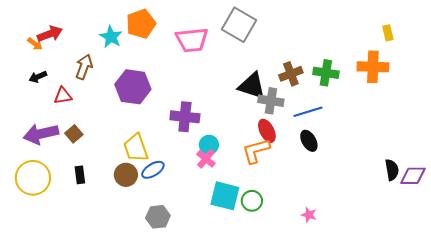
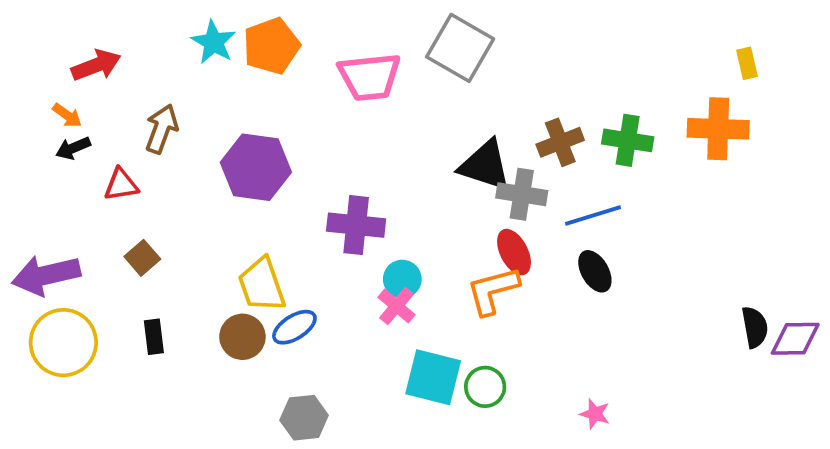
cyan star: (111, 37) -> (214, 42), moved
orange arrow: (35, 44) -> (67, 115), moved
purple arrow: (41, 134) -> (46, 275), moved

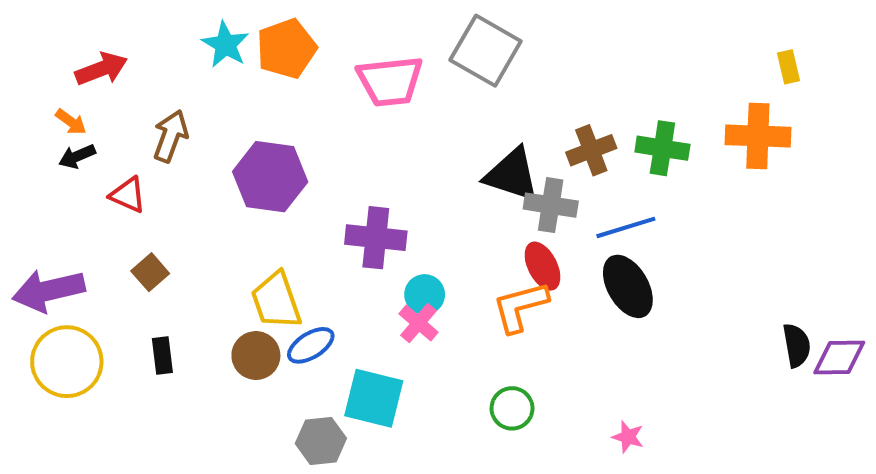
red triangle: (121, 185) -> (128, 195), turned 33
black ellipse: (595, 271) -> (628, 286), size x1.4
cyan square: (433, 377) -> (374, 398), moved

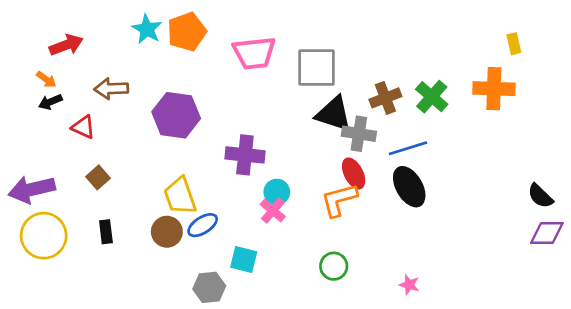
gray square: (486, 51) -> (317, 68), moved, turned -30
brown arrow: (171, 136) -> (111, 89), turned -112
green cross: (662, 148) -> (432, 97), turned 32
black semicircle: (797, 345) -> (540, 196), moved, turned 144
cyan square: (374, 398) -> (244, 260), size x0.7

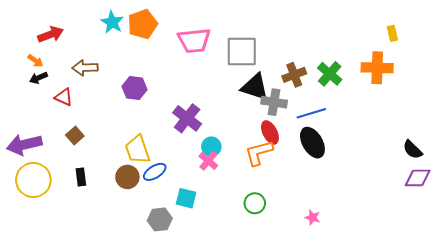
purple hexagon: (176, 115) -> (134, 88), size x0.7
purple cross: (245, 155) -> (187, 118), turned 32

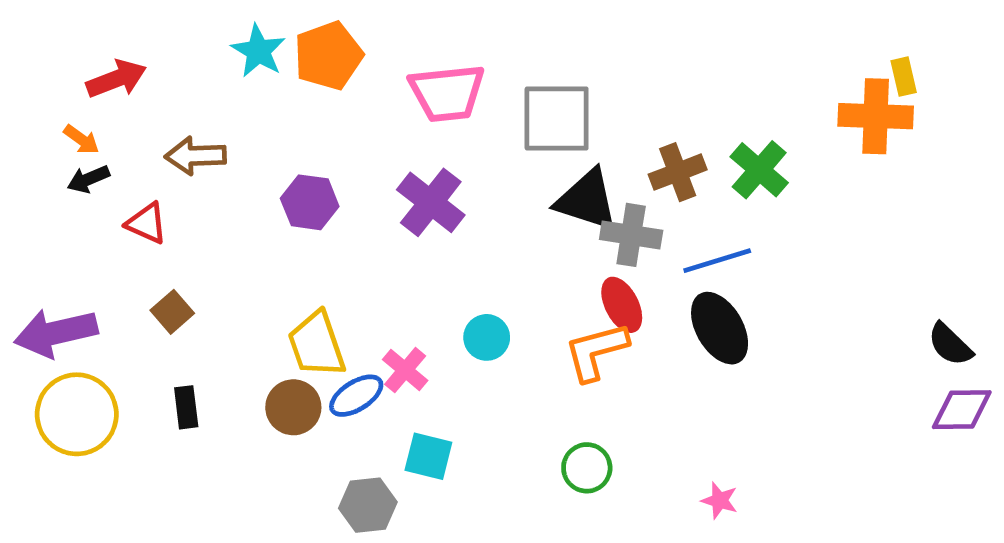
orange cross: (377, 68) -> (876, 116), moved
purple cross: (187, 118) -> (431, 202), moved
pink cross: (208, 161) -> (405, 370), moved

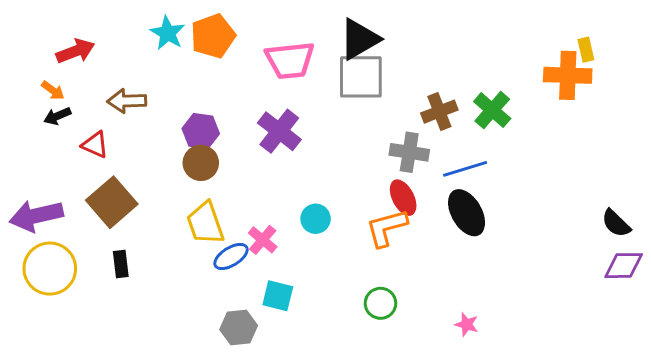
black triangle: (587, 200) -> (359, 39), moved, turned -48
brown square: (172, 312) -> (112, 202), size x1.8
brown circle: (293, 407) -> (201, 163), moved

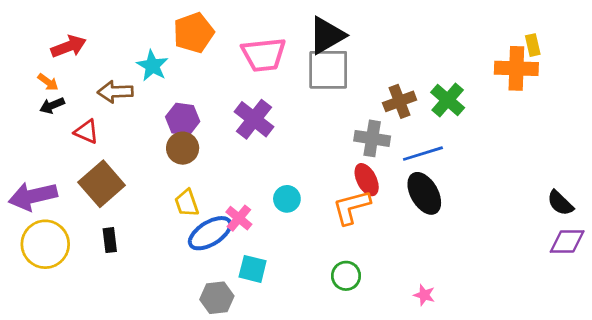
cyan star: (168, 33) -> (152, 66), moved
yellow trapezoid: (205, 223) -> (187, 203), size x0.7
blue ellipse: (231, 256) -> (210, 233), size x1.4

